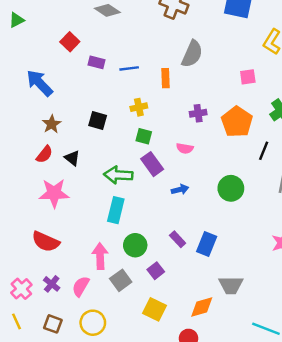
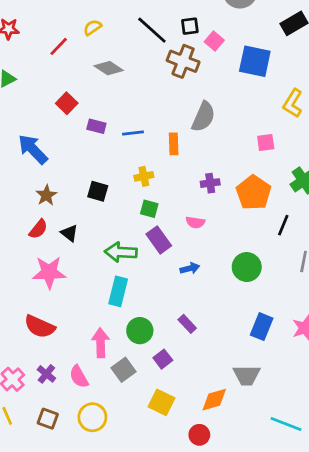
blue rectangle: (207, 244) -> (262, 327), moved
pink semicircle: (81, 286) -> (79, 377), turned -60

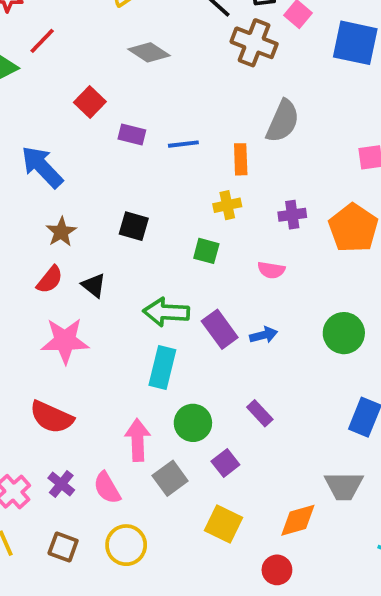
red line: (59, 46) -> (42, 41), moved
yellow cross: (144, 176) -> (227, 205), moved
purple rectangle: (159, 240) -> (220, 329), moved

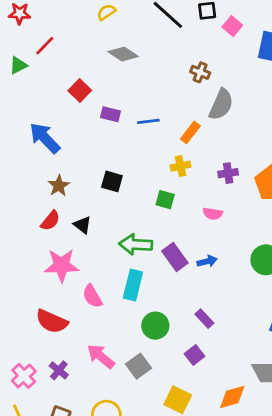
brown cross: (254, 43) -> (200, 72), moved, size x0.6
orange rectangle: (241, 159) -> (190, 132), turned 40
pink arrow: (138, 440) -> (101, 356), moved, turned -48
purple square: (225, 463) -> (194, 355), moved
pink semicircle: (107, 488) -> (92, 296), moved

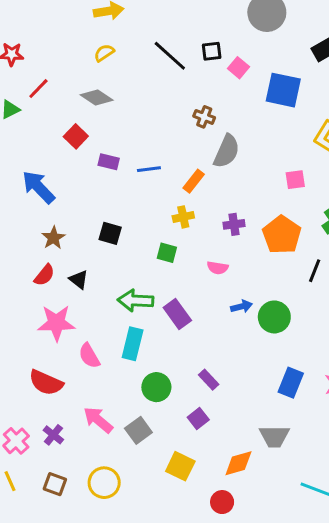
gray diamond: (123, 54) -> (97, 98), moved
blue arrow: (207, 261) -> (241, 307), moved

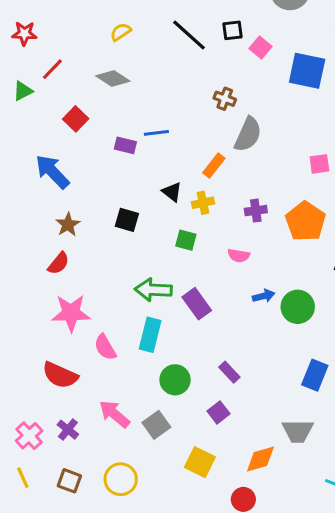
red square: (76, 136) -> (76, 119), moved
blue line: (149, 169) -> (156, 133), moved
black triangle: (79, 280) -> (172, 192), moved

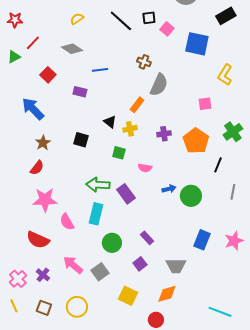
blue line: (156, 133) -> (100, 70), moved
pink semicircle: (239, 256) -> (145, 168), moved
gray trapezoid: (298, 431) -> (176, 266), moved

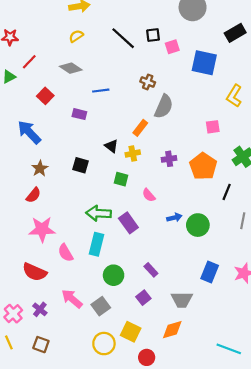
pink square: (167, 29) -> (172, 47), turned 32
pink semicircle: (145, 168) -> (149, 195), turned 40
yellow circle: (77, 307) -> (104, 344), moved
red circle: (156, 320) -> (147, 357), moved

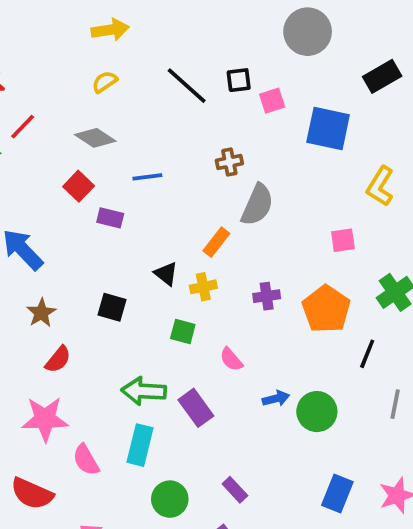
brown cross: (148, 82) -> (229, 162), turned -32
red square: (45, 96) -> (79, 186), moved
red semicircle: (33, 195) -> (58, 359), moved

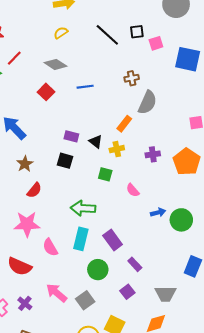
purple rectangle: (110, 218) -> (71, 136), moved
purple rectangle: (196, 408) -> (113, 240), moved

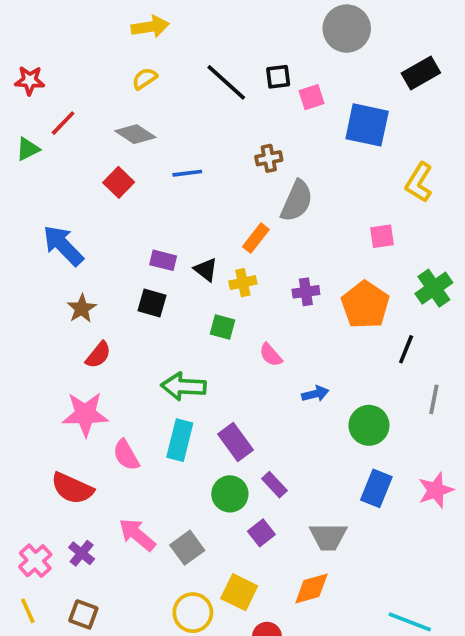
green circle: (181, 220) -> (369, 425), moved
green circle: (98, 270) -> (230, 494), moved

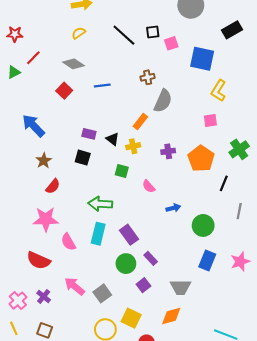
yellow L-shape: (419, 182) -> (219, 91), moved

